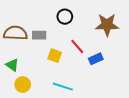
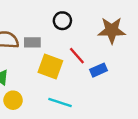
yellow square: (55, 56) -> (50, 66), size x1.5

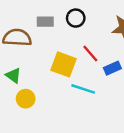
gray rectangle: (32, 42) -> (45, 22), moved
cyan line: (60, 103) -> (83, 89), moved

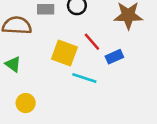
yellow circle: (26, 99) -> (26, 103), moved

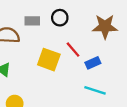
cyan line: (84, 78) -> (95, 90), moved

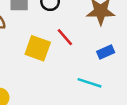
blue rectangle: (93, 63) -> (106, 52), moved

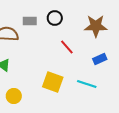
yellow square: (38, 48) -> (53, 82), moved

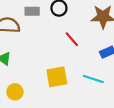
yellow square: (53, 82) -> (57, 77), turned -30

